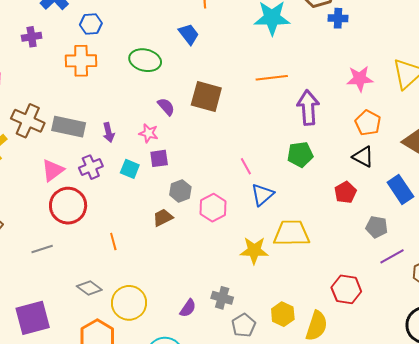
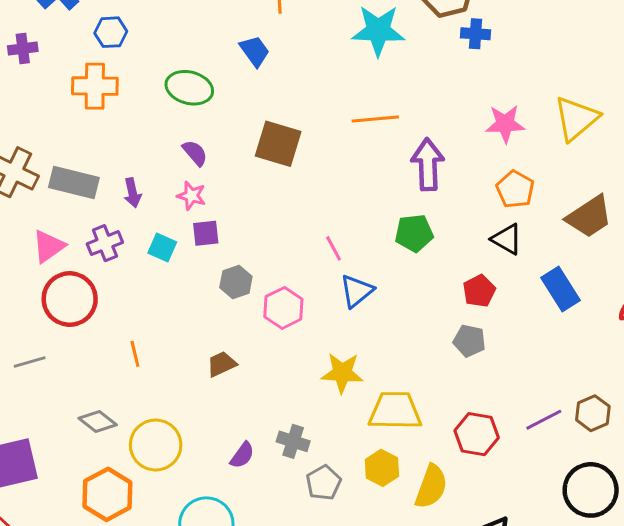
purple semicircle: (166, 107) -> (195, 153), moved
brown trapezoid: (163, 218) -> (222, 364), moved
gray pentagon: (377, 227) -> (469, 341), moved
yellow trapezoid: (291, 233) -> (395, 411), moved
purple line: (392, 256) -> (544, 420), moved

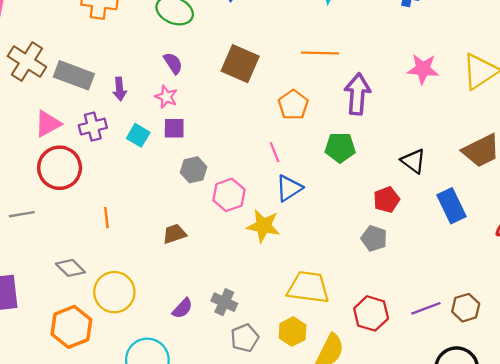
orange pentagon: (515, 189) -> (293, 105), moved
yellow star: (342, 373) -> (263, 226), moved

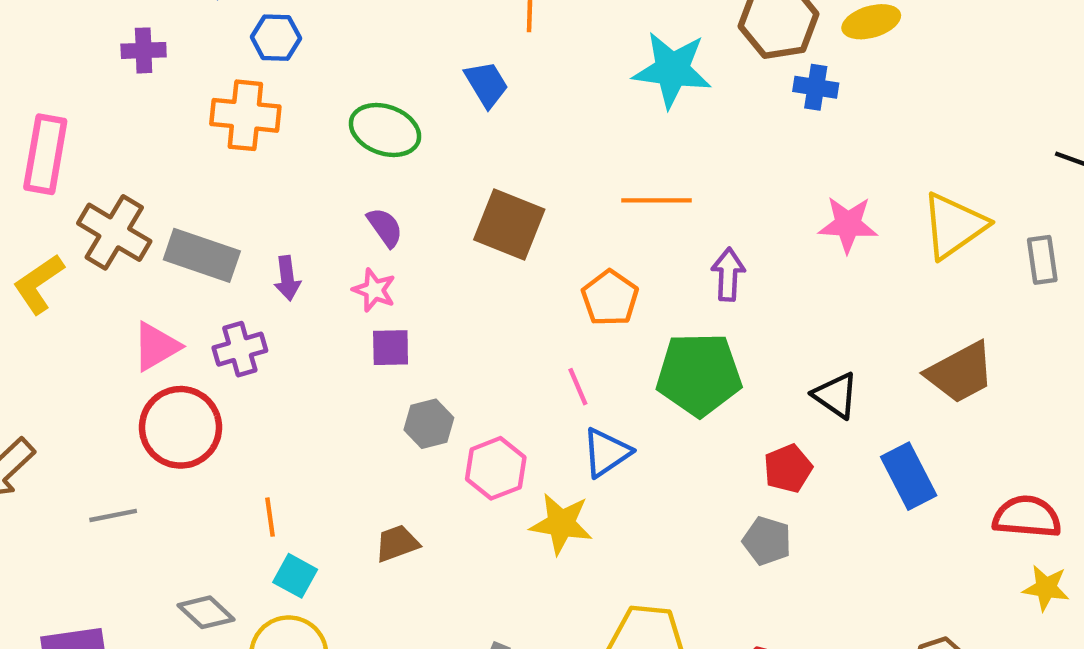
purple arrow: (357, 94) -> (728, 274), size x0.7
cyan square: (138, 135) -> (295, 576), moved
green pentagon: (340, 148) -> (699, 374), size x1.5

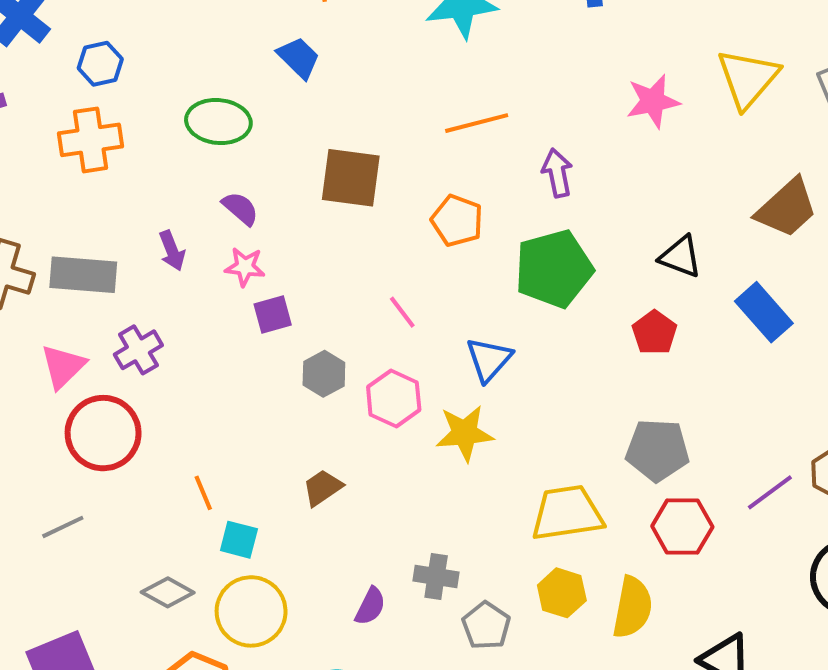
purple arrow: (287, 278) -> (172, 251), moved
pink line: (578, 387) -> (402, 312), moved
gray pentagon: (767, 541) -> (657, 450), moved, size x1.4

